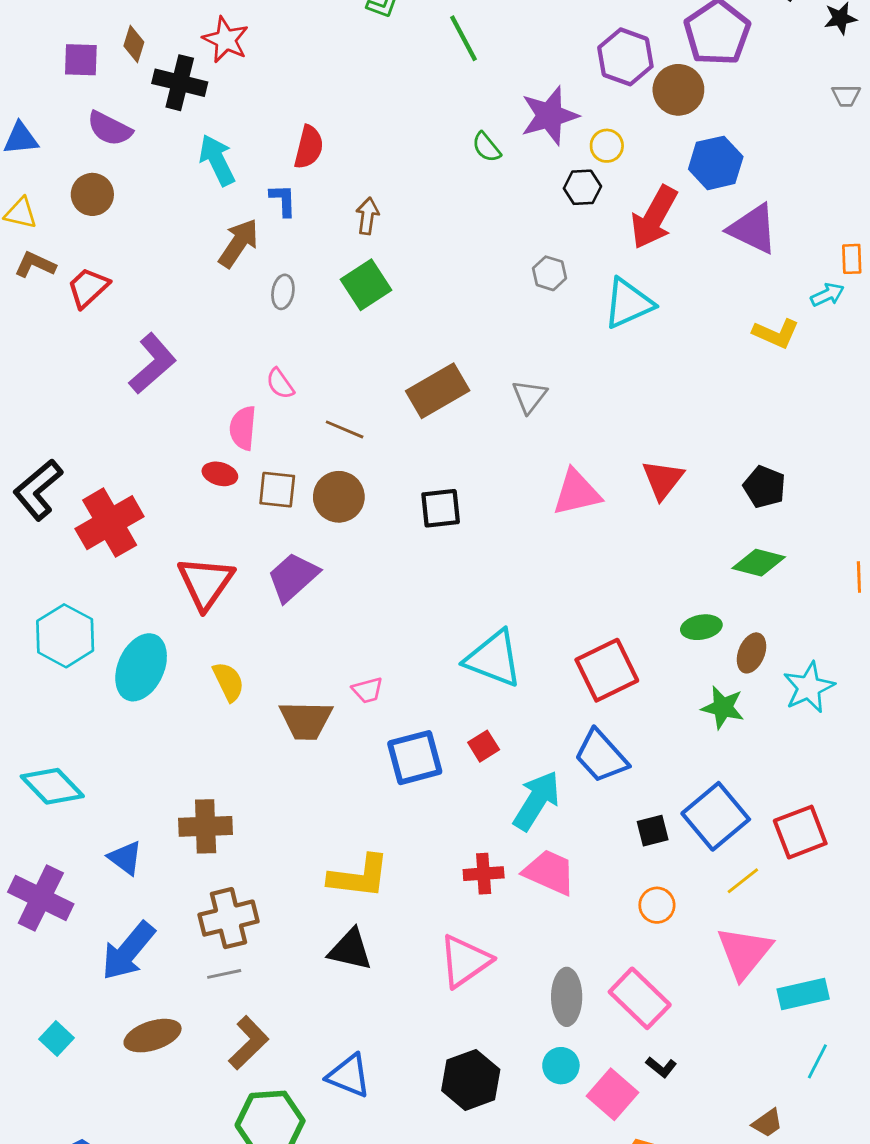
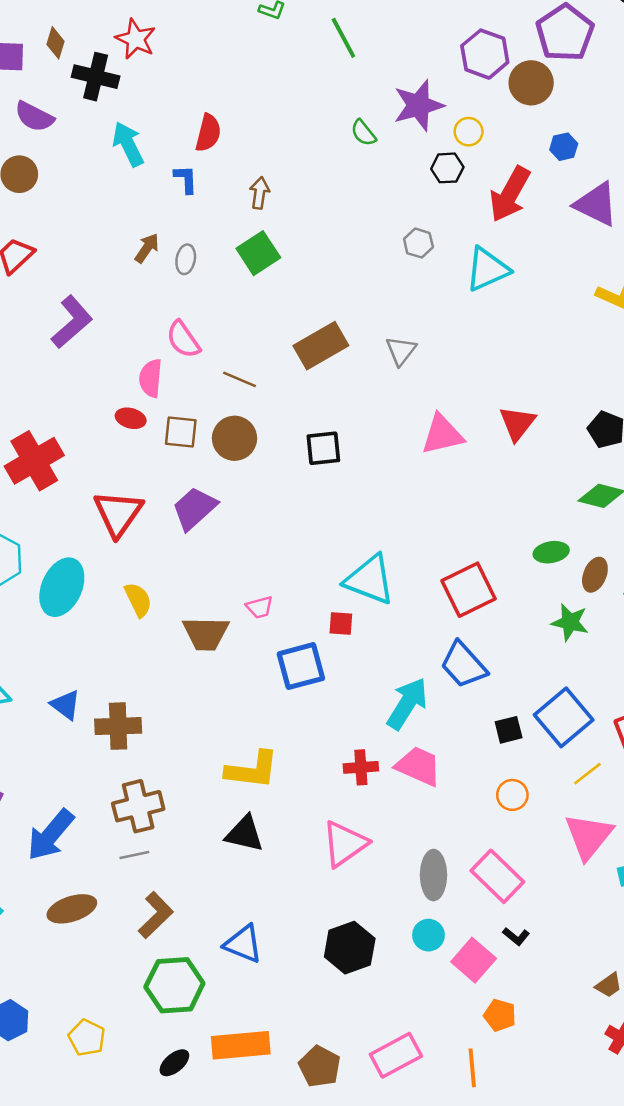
blue hexagon: (716, 163) -> (564, 147), size x0.6
brown arrow: (239, 243) -> (147, 248), moved, size x0.7
pink semicircle: (280, 384) -> (183, 339), size x1.4
red square: (484, 746) -> (341, 623), moved, turned 36
blue triangle: (125, 858) -> (66, 705), moved

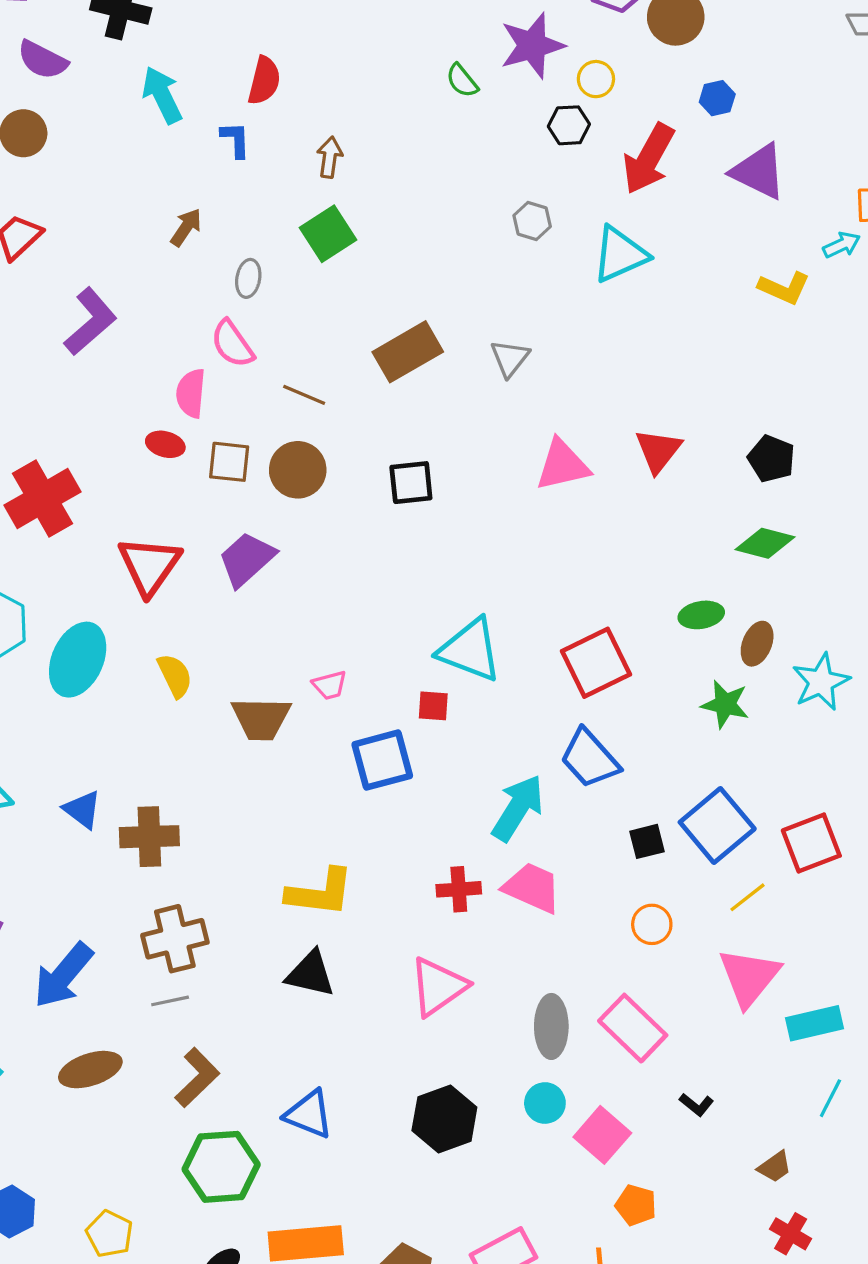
gray ellipse: (186, 259) -> (248, 278), moved
black L-shape: (516, 936) -> (696, 1105), moved

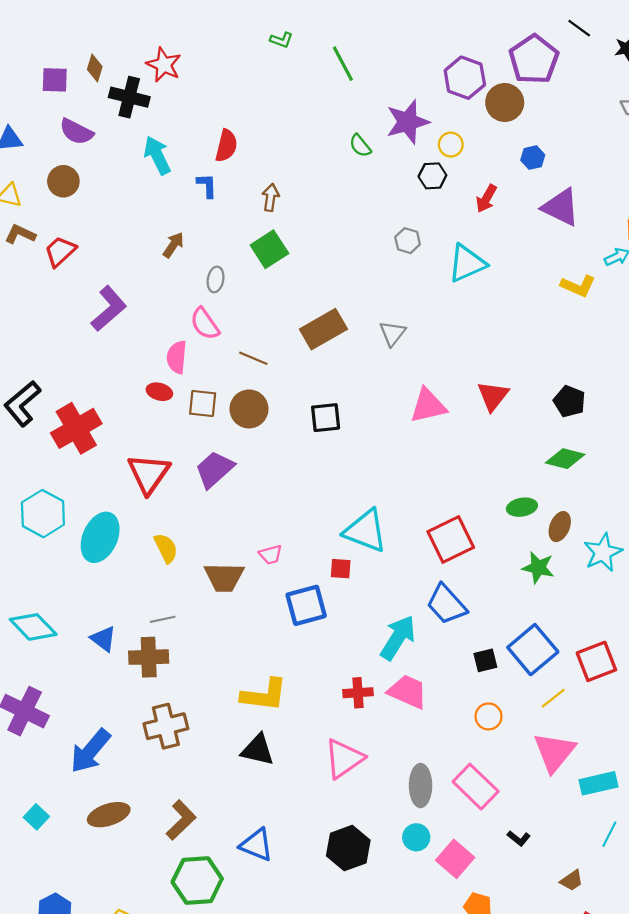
red arrow: (649, 159) -> (486, 199), size x0.6
gray line: (170, 1001) -> (163, 619), moved

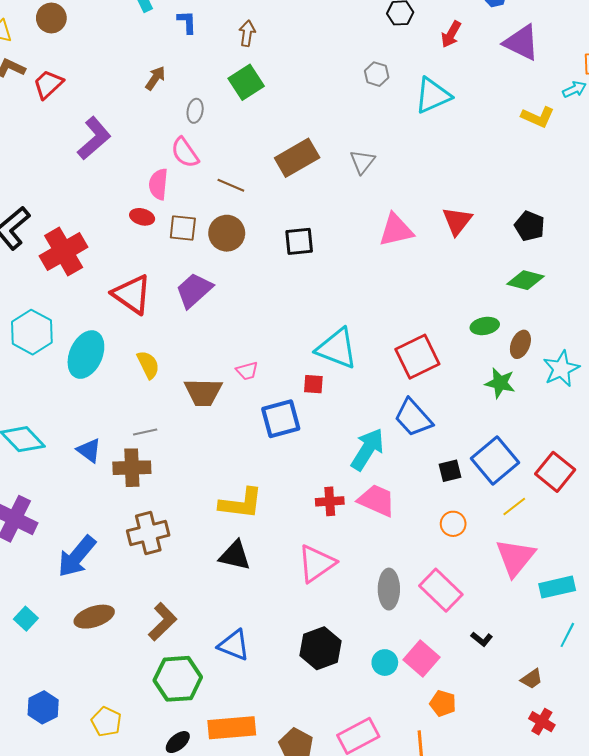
red triangle: (149, 474) -> (132, 294), turned -30
red square: (596, 661) -> (555, 472), turned -30
cyan circle: (416, 837) -> (385, 663), moved

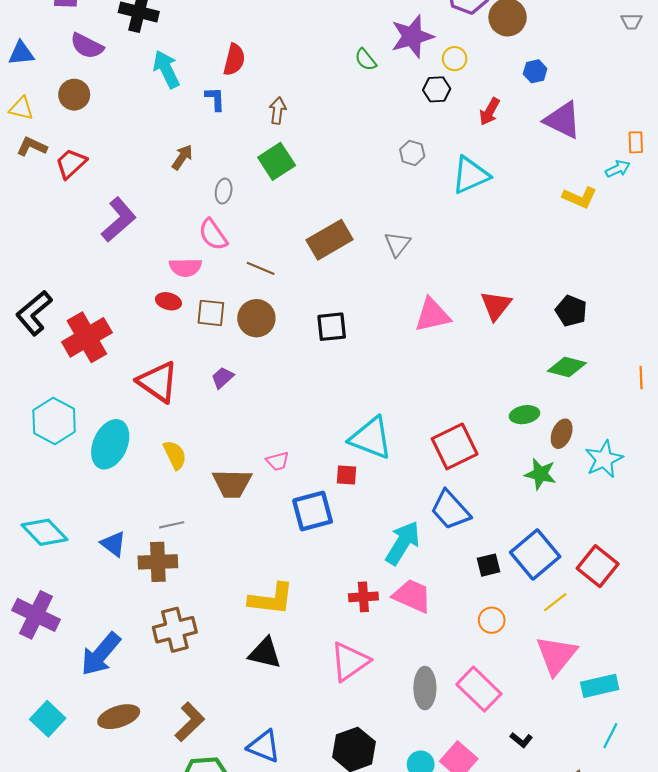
pink semicircle: (158, 184) -> (185, 267), turned -96
purple trapezoid: (194, 290) -> (223, 378), size x0.6
cyan square: (26, 619) -> (48, 719), size x1.4

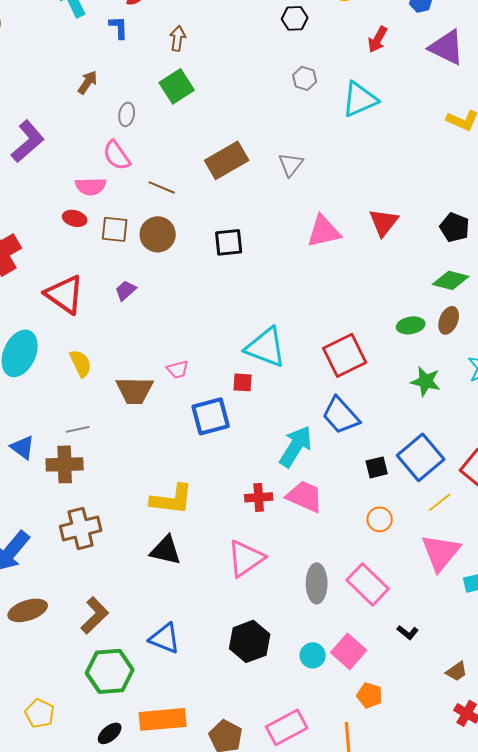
black hexagon: (437, 89) -> (295, 18), moved
brown ellipse: (562, 434) -> (449, 320), moved

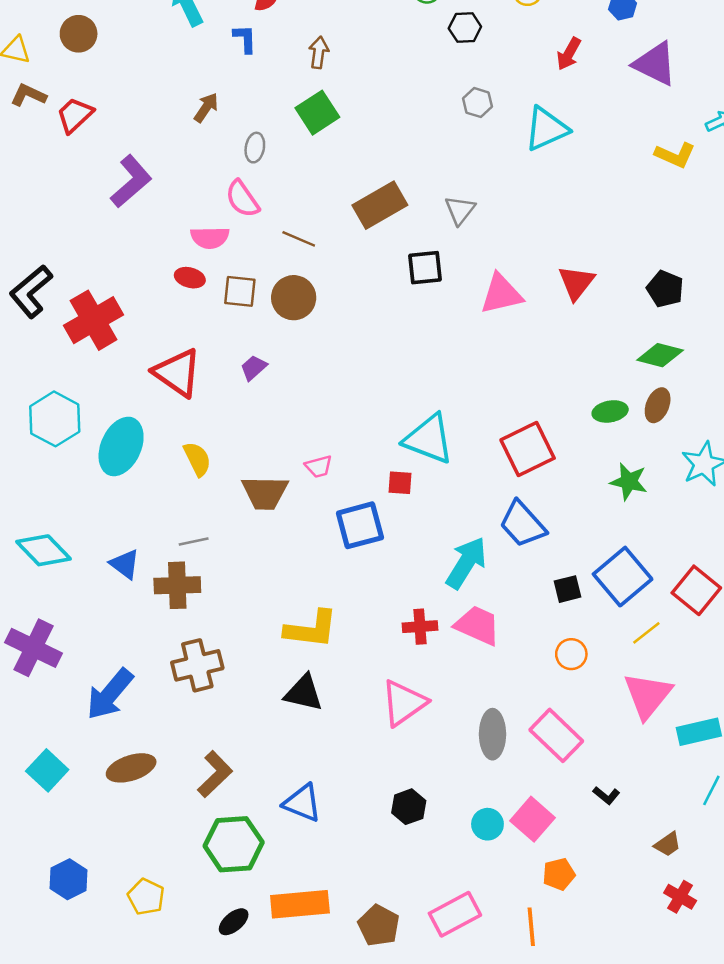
black square: (229, 242) -> (425, 268), moved
black hexagon: (250, 641) -> (409, 807), size x0.7
orange pentagon: (370, 695) -> (559, 874), turned -30

